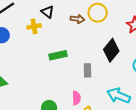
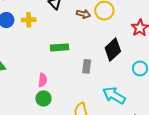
yellow cross: (34, 26) -> (29, 20), moved
pink semicircle: (76, 98) -> (43, 80), moved

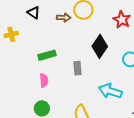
pink semicircle: (43, 80) -> (44, 80), moved

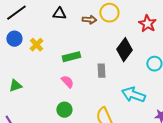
black triangle: (34, 13) -> (59, 14), turned -32
yellow cross: (11, 34) -> (36, 45), moved, turned -32
pink semicircle: (44, 80) -> (67, 82), turned -40

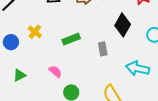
blue circle: (14, 39) -> (11, 42), moved
pink semicircle: (67, 82) -> (55, 71), moved

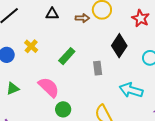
green rectangle: (71, 39) -> (67, 56), turned -30
pink semicircle: (55, 71) -> (49, 87), size x1.6

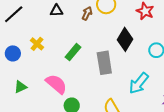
brown arrow: (82, 18) -> (87, 13), turned -64
gray rectangle: (98, 68) -> (104, 63), size x1.6
cyan arrow: (131, 90) -> (139, 83), turned -65

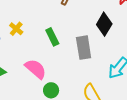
green rectangle: (73, 52) -> (52, 37), turned -66

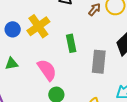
yellow cross: (16, 29) -> (38, 26), size x1.6

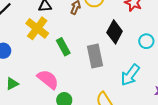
yellow cross: (38, 26) -> (37, 28), moved

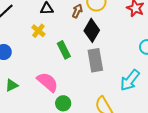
yellow cross: (37, 28) -> (38, 31), size x0.6
black diamond: (115, 32) -> (92, 30), moved

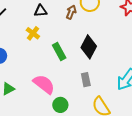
black diamond: (92, 30) -> (89, 47), moved
gray rectangle: (95, 60) -> (86, 80), moved, size x0.6

